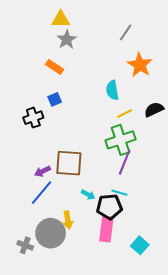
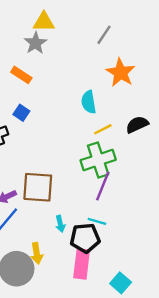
yellow triangle: (61, 19) -> (44, 22), moved
blue square: (55, 99) -> (21, 113), turned -32
cyan arrow: (88, 195) -> (60, 224), turned 48

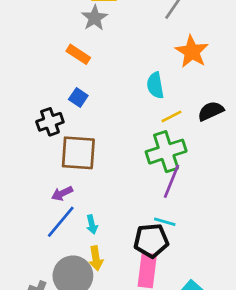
brown square: (38, 187) -> (78, 153), moved
cyan arrow: (60, 224) -> (92, 224), moved

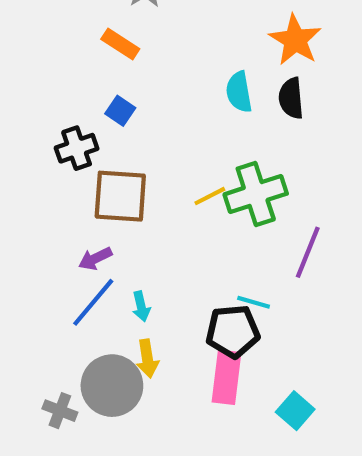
black semicircle: (211, 111) -> (291, 98), moved, turned -70
yellow line: (172, 116) -> (210, 196), moved
purple line: (172, 181) -> (308, 252), moved

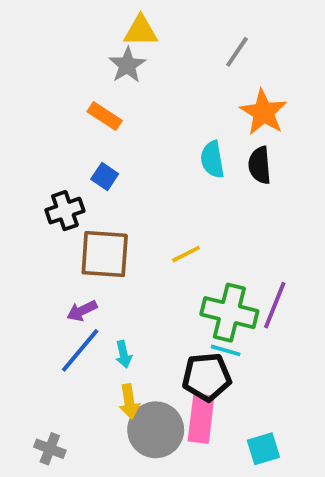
green cross: (256, 194) -> (229, 313), moved, turned 32
gray circle: (112, 386) -> (156, 430), moved
cyan square: (295, 411) -> (263, 449), turned 32

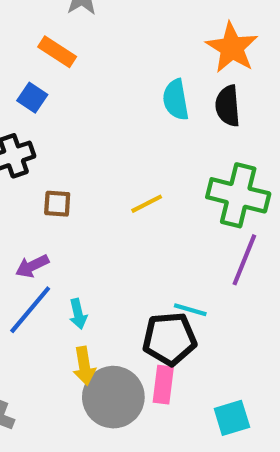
blue square: (105, 177) -> (32, 98), moved
brown square: (105, 254) -> (57, 204), size x0.5
green cross: (229, 313) -> (238, 195), moved
pink rectangle: (201, 418) -> (163, 385), size x0.7

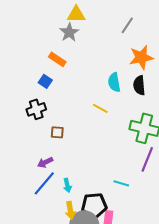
orange star: (232, 48) -> (141, 57), turned 30
yellow line: (147, 204) -> (100, 108), moved, turned 56
black pentagon: (170, 339) -> (94, 205), moved

